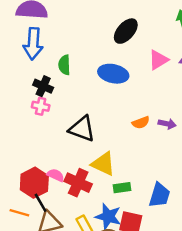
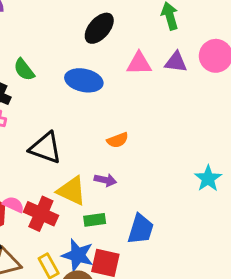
pink triangle: (158, 60) -> (139, 63), turned 30
green semicircle: (64, 65) -> (24, 70), turned -36
purple arrow: (167, 124) -> (105, 180), moved

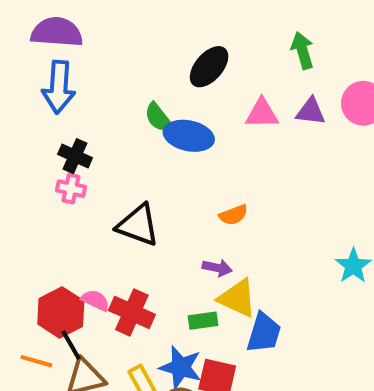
green semicircle: (24, 70) -> (158, 117), moved
yellow triangle: (72, 191) -> (237, 298), moved

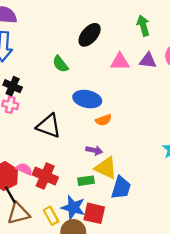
blue ellipse: (189, 136) -> (87, 99), moved

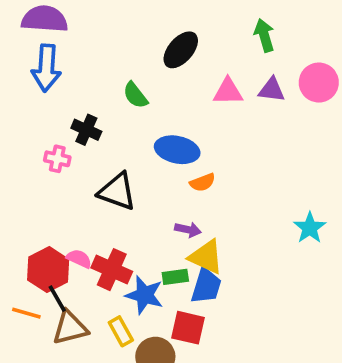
black cross: (13, 86) -> (86, 130), moved
blue trapezoid: (121, 188) -> (206, 286), moved
blue star: (73, 208) -> (144, 295), moved

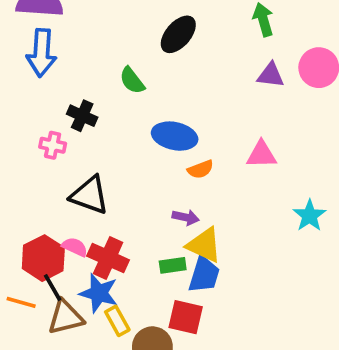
pink triangle: (228, 92) -> (261, 155), moved
black triangle: (117, 191) -> (90, 195), moved
blue star: (144, 295) -> (99, 293), moved

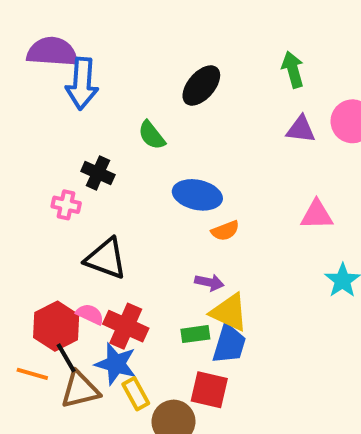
blue arrow: (41, 53) -> (82, 84), moved
pink triangle: (261, 155) -> (317, 215), moved

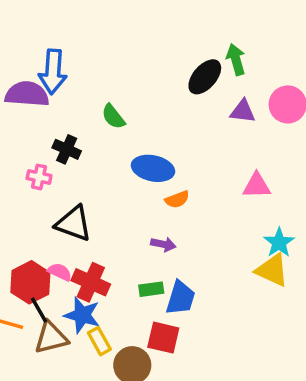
purple semicircle: (52, 52) -> (27, 94), moved
black ellipse: (201, 86) -> (205, 77), moved
yellow triangle: (229, 312) -> (272, 270), moved

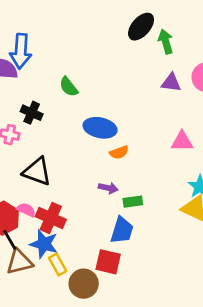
black ellipse: (205, 77) -> (141, 27), moved
green rectangle: (151, 289) -> (133, 202), moved

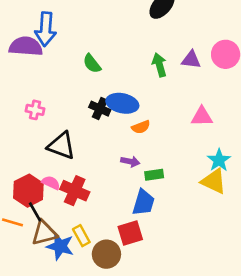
green arrow: (166, 42) -> (159, 65), moved
black cross: (32, 113) -> (100, 109), moved
blue star: (44, 244) -> (60, 246), moved
red square: (108, 262) -> (130, 233), turned -30

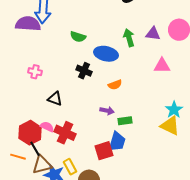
green semicircle: (92, 64) -> (78, 37), turned -35
blue ellipse: (122, 103) -> (106, 54), moved
pink triangle: (202, 117) -> (162, 66), moved
black triangle: (61, 146) -> (55, 99), size x0.7
red square: (130, 233) -> (104, 151), moved

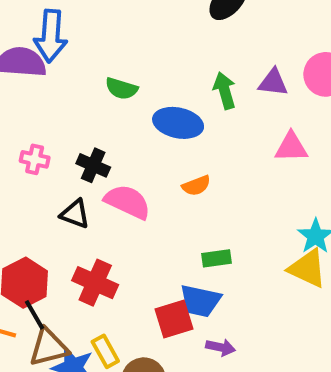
black cross: (84, 71) -> (93, 165), moved
purple arrow: (107, 111) -> (221, 347), moved
pink semicircle: (47, 127) -> (128, 202), moved, size x1.6
blue trapezoid: (117, 142) -> (200, 301), turned 85

